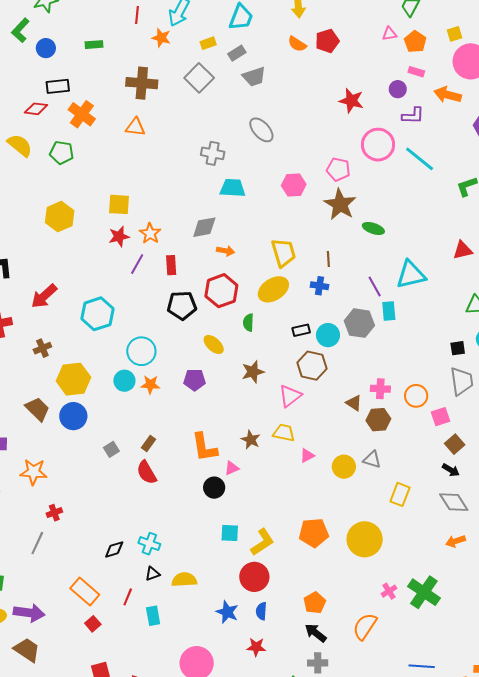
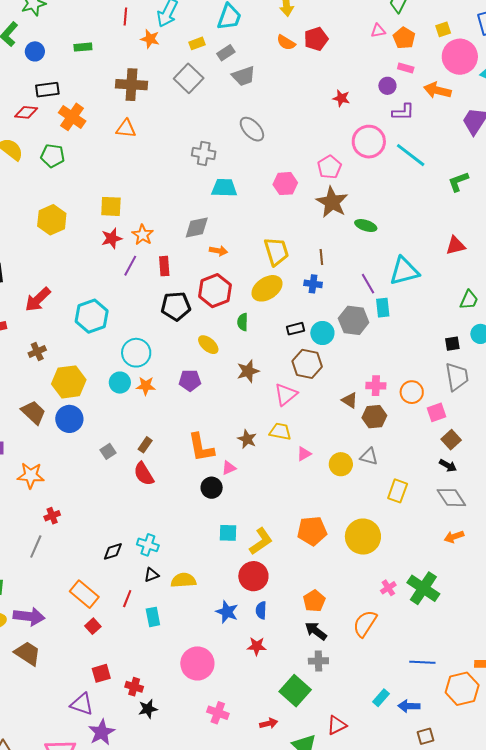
red star: (351, 101) -> (341, 98), size x0.7
pink pentagon: (338, 169) -> (329, 167), turned 30

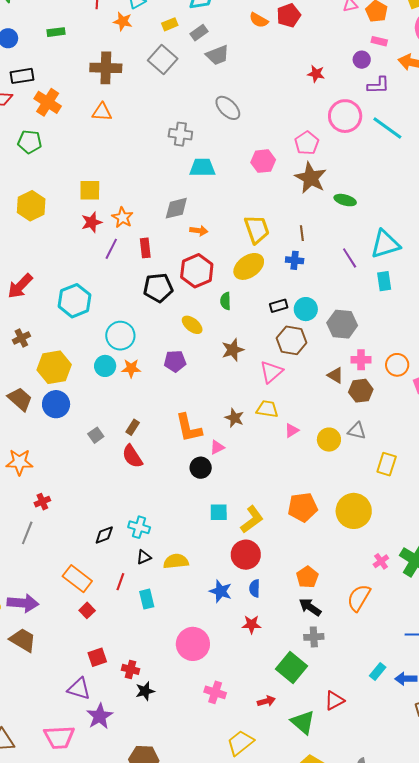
cyan rectangle: (383, 308) -> (384, 281), moved
gray hexagon: (354, 320) -> (342, 324), moved

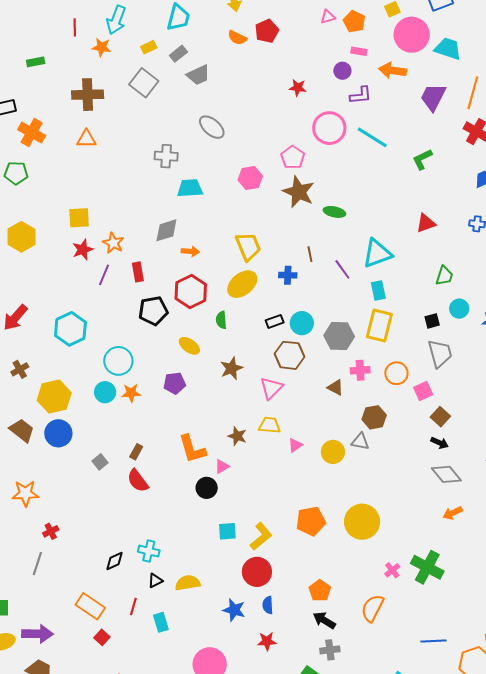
brown line: (302, 233) -> (310, 254), moved
brown hexagon: (361, 391) -> (374, 417), moved
yellow rectangle: (387, 464) -> (379, 326), moved, size x1.4

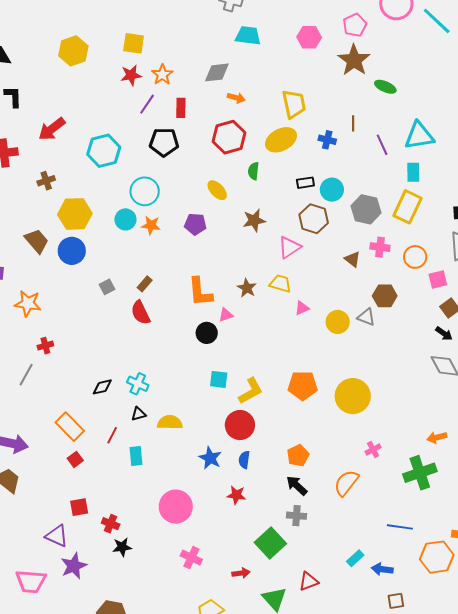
black pentagon: (153, 311) -> (164, 142), moved
orange arrow: (453, 513) -> (437, 437), moved
green cross: (427, 567) -> (420, 473), moved, turned 32

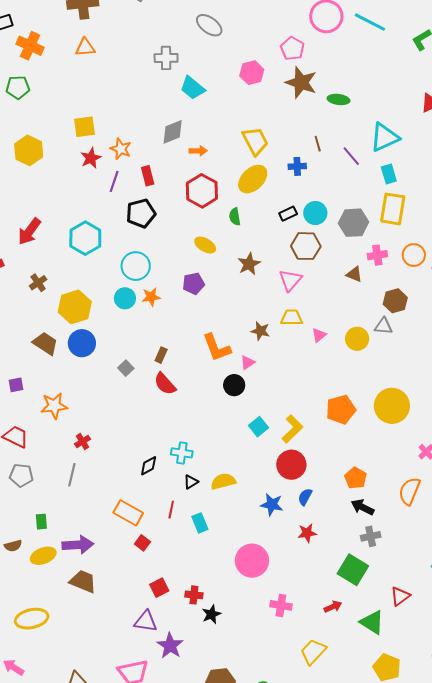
cyan trapezoid: (248, 36) -> (192, 88), turned -132
cyan square: (219, 379) -> (259, 427), turned -30
blue semicircle: (244, 460) -> (305, 497), turned 36

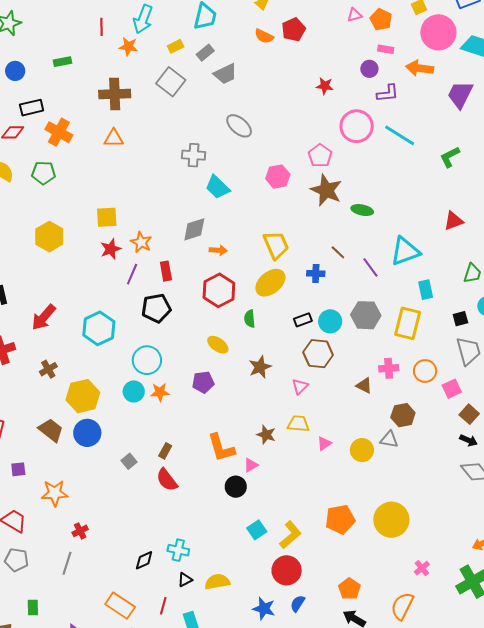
brown line: (318, 144) -> (338, 252), turned -35
cyan rectangle: (389, 174) -> (426, 290), moved
gray hexagon: (354, 223) -> (366, 315), moved
pink triangle: (290, 280) -> (300, 386), size x0.7

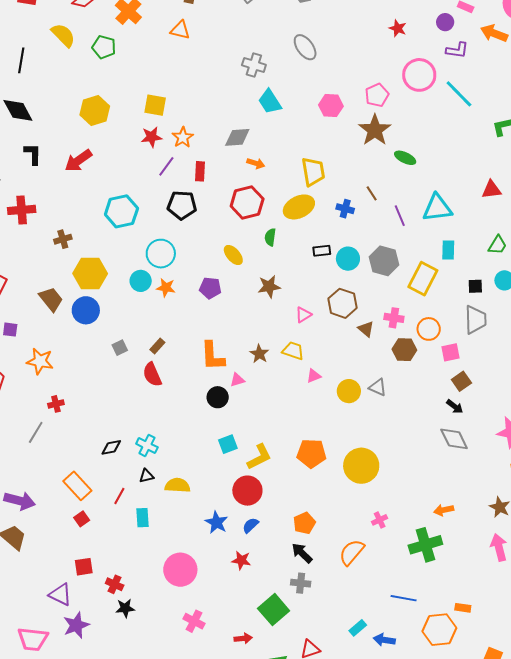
red arrow: (44, 317) -> (78, 161), moved
brown hexagon: (318, 354) -> (342, 303), moved
brown hexagon: (403, 415) -> (404, 350), moved

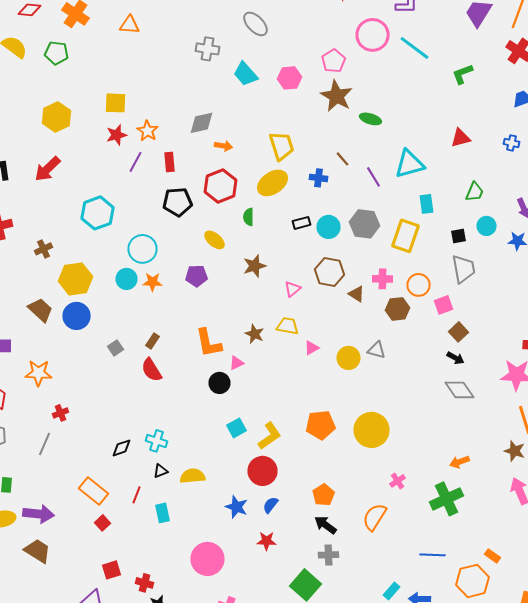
cyan trapezoid: (270, 102) -> (246, 74), moved
black pentagon: (182, 205) -> (178, 202), moved
orange rectangle: (463, 608) -> (492, 556), turned 35

